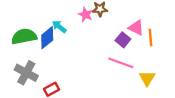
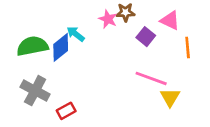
pink triangle: (136, 28) -> (170, 20), moved
purple square: (123, 40) -> (146, 37), moved
yellow triangle: (147, 78) -> (170, 97), moved

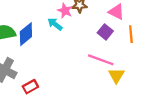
cyan arrow: (76, 34) -> (55, 24), moved
purple square: (146, 37) -> (105, 32), moved

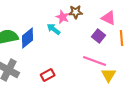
red rectangle: (30, 87) -> (48, 75), moved

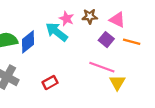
brown star: (76, 12) -> (90, 16), moved
cyan arrow: (54, 29) -> (57, 32), size x1.5
orange line: (122, 38) -> (132, 42), turned -70

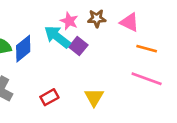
purple square: (106, 40) -> (78, 46), moved
pink line: (102, 67) -> (147, 79), moved
yellow triangle: (117, 83) -> (94, 97), moved

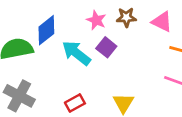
cyan arrow: (57, 37) -> (76, 53), moved
blue diamond: (23, 49) -> (46, 30), moved

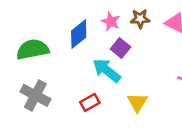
blue diamond: (46, 30) -> (79, 34), moved
cyan arrow: (76, 53) -> (107, 70), moved

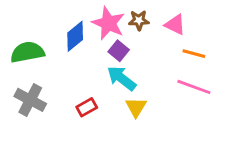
pink star: (111, 21) -> (108, 23), size x1.6
cyan arrow: (107, 70) -> (121, 78), moved

